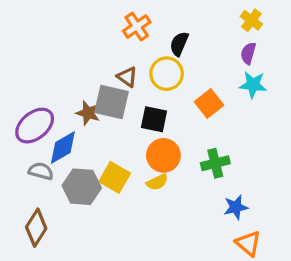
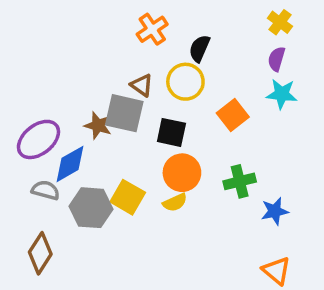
blue star: (236, 207) -> (275, 211), moved

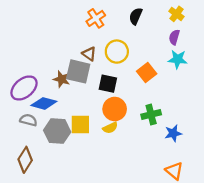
black semicircle: (199, 48) -> (136, 16), moved
blue diamond: (70, 164) -> (44, 103), turned 45
yellow square: (128, 197) -> (80, 124), turned -30

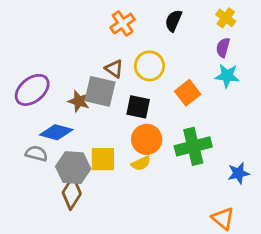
purple ellipse: (24, 88) -> (32, 90), moved
green cross: (151, 115) -> (193, 146), size x1.4
blue star: (173, 133) -> (238, 173), moved
brown diamond: (25, 160) -> (72, 193), moved

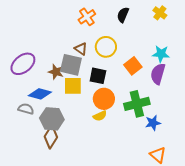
purple semicircle: (223, 48) -> (158, 74), moved, size x1.5
yellow square: (103, 159) -> (73, 86), moved
blue star: (238, 173) -> (153, 123), moved

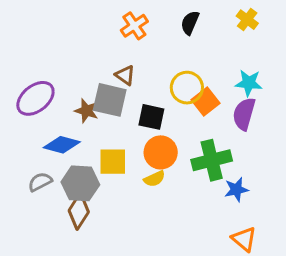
yellow circle: (106, 47) -> (187, 88), moved
yellow square: (73, 86) -> (113, 162), moved
gray semicircle: (26, 109) -> (40, 182), moved, turned -42

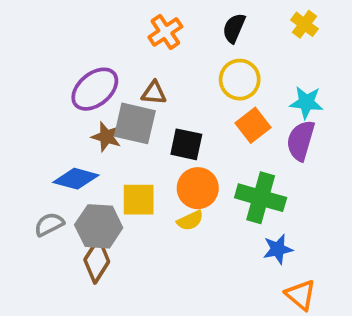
brown triangle: (125, 75) -> (154, 93), turned -30
yellow circle: (187, 88) -> (240, 80), moved
purple ellipse: (35, 98) -> (95, 89), moved
green cross: (212, 160) -> (261, 198), turned 30
blue star: (236, 190) -> (278, 249), moved

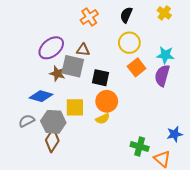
green cross: (261, 198) -> (140, 146), moved, size x0.7
blue star: (278, 249) -> (175, 134), moved

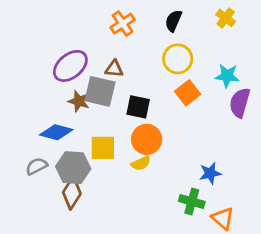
purple semicircle: (162, 76) -> (240, 103), moved
blue star: (175, 134) -> (210, 173), moved

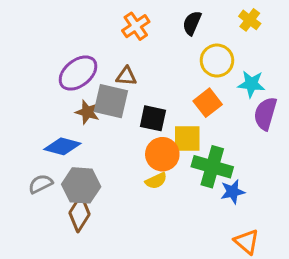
yellow circle: (178, 59) -> (217, 61), moved
yellow square: (103, 148) -> (187, 139), moved
green cross: (192, 201) -> (212, 167), moved, size x1.4

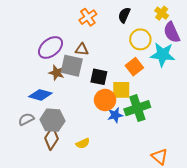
cyan star: (251, 84) -> (163, 55), size x1.4
purple semicircle: (265, 114) -> (172, 32), moved, turned -40
green cross: (212, 167) -> (137, 108), turned -35
yellow semicircle: (156, 181) -> (83, 143), moved
blue star: (233, 192) -> (115, 115), moved

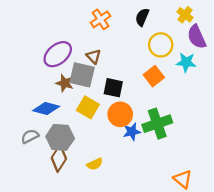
brown triangle: (82, 49) -> (94, 56), turned 40
cyan star: (163, 55) -> (186, 62), size x0.7
yellow square: (121, 90) -> (88, 107), moved, turned 30

